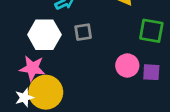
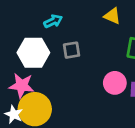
white star: (24, 98) -> (14, 114), turned -30

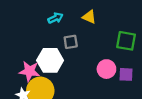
yellow triangle: (112, 16) -> (89, 17), moved
white hexagon: (33, 53) -> (50, 60), moved

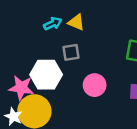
yellow triangle: (89, 17) -> (76, 22), moved
pink circle: (106, 69) -> (95, 85), moved

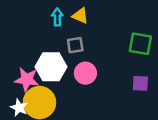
cyan arrow: (53, 24) -> (57, 17), turned -66
pink circle: (95, 85) -> (85, 73), moved

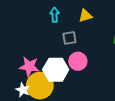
yellow triangle: (80, 16) -> (85, 16), moved, turned -40
white hexagon: (51, 67) -> (56, 70), moved

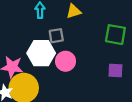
white hexagon: (56, 70) -> (41, 53), moved

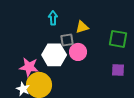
yellow triangle: (74, 11) -> (82, 27), moved
pink circle: (66, 61) -> (78, 52), moved

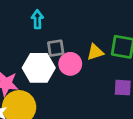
yellow triangle: (82, 27) -> (95, 52), moved

